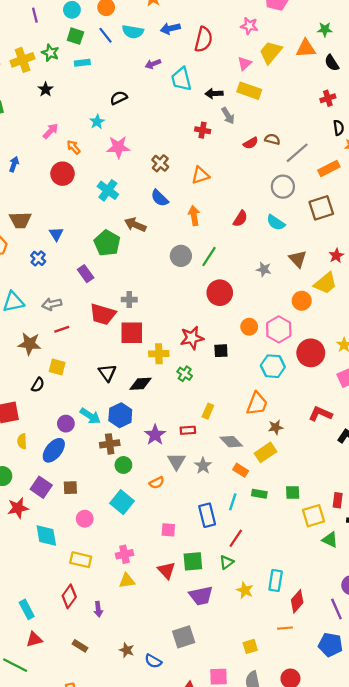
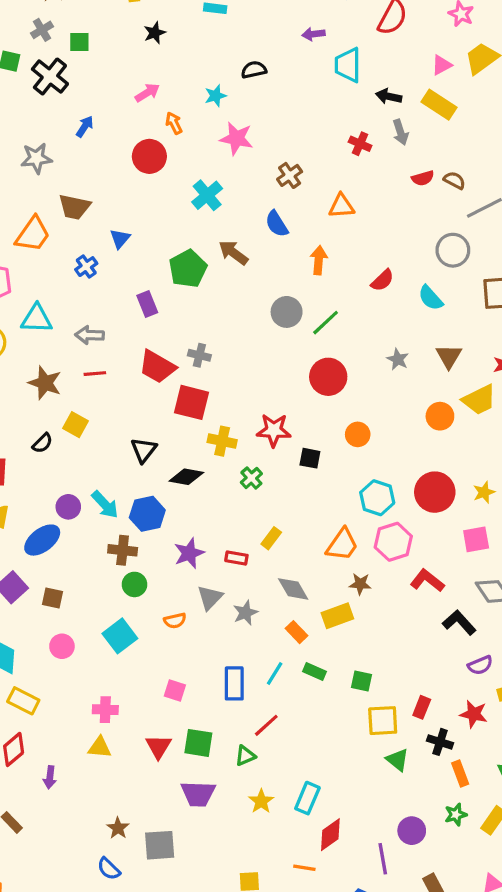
pink hexagon: (279, 329) -> (393, 542), moved
yellow rectangle: (81, 560) -> (23, 701), moved
brown star: (127, 650) -> (118, 828), moved

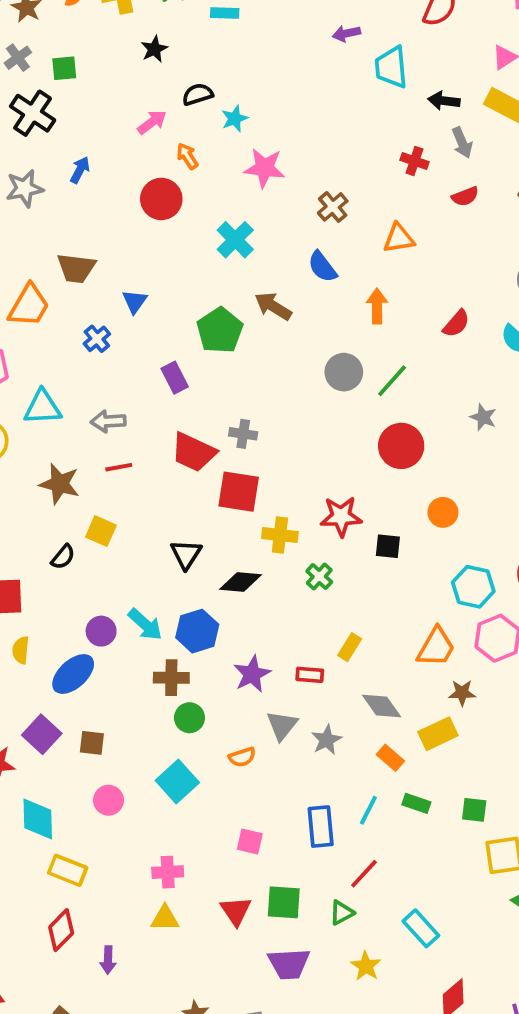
black semicircle: (254, 70) -> (198, 94), moved
gray star: (36, 158) -> (25, 188), moved
red semicircle: (423, 178) -> (465, 196), moved
cyan rectangle: (307, 798) -> (421, 928), moved, turned -60

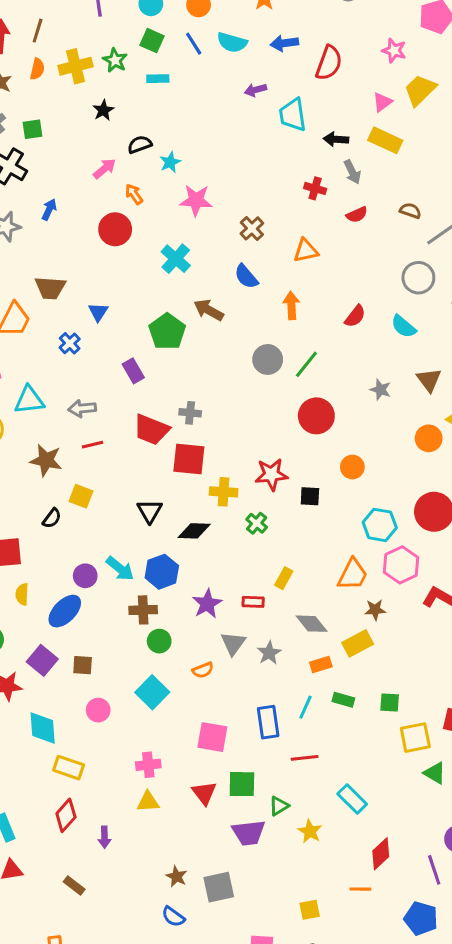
orange rectangle: (390, 758) -> (321, 665), turned -55
pink square: (250, 841) -> (212, 737), size x1.5
red line: (364, 874) -> (305, 758), turned 44
green triangle: (342, 913) -> (279, 806), moved

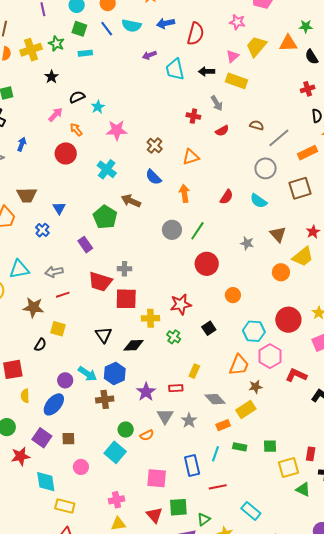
black arrow: (336, 139) -> (207, 71), moved
black square: (310, 496) -> (209, 328), moved, turned -32
green circle: (159, 641) -> (126, 430), moved

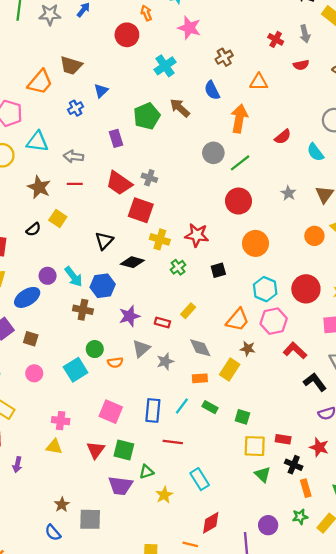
orange arrow: (184, 193) -> (239, 118), size x1.4
orange circle: (233, 295) -> (255, 243), size x1.5
yellow rectangle: (246, 409) -> (230, 370), turned -42
red rectangle: (311, 454) -> (283, 439), turned 72

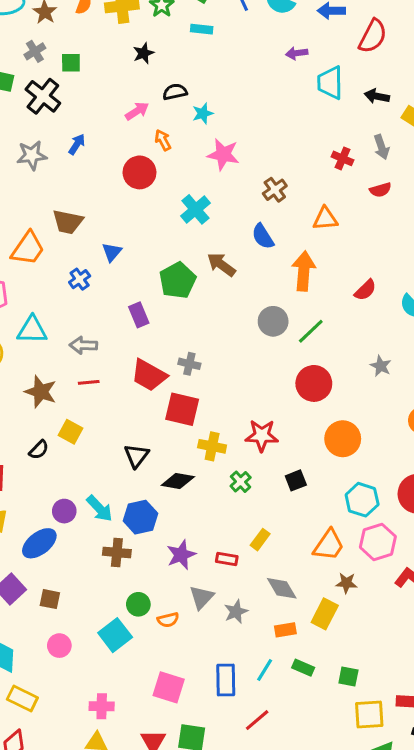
red line: (173, 442) -> (257, 720), turned -42

